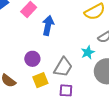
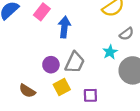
gray trapezoid: (63, 67) -> (75, 62), moved

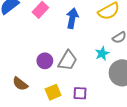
blue arrow: (64, 27) -> (72, 18), moved
yellow square: (62, 87) -> (53, 92), moved

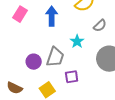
cyan star: (102, 53) -> (77, 41), moved
purple square: (80, 93) -> (72, 77), moved

